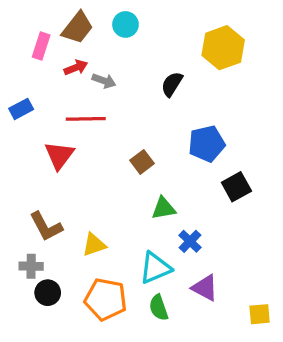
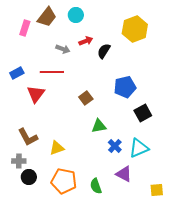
red arrow: (76, 68) -> (86, 41), moved
blue rectangle: (21, 109) -> (17, 73), moved
cyan triangle: (155, 268) -> (139, 148), moved

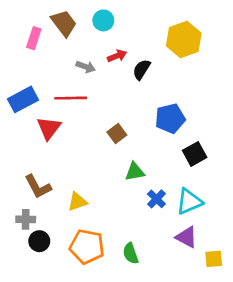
brown trapezoid: (47, 17) -> (64, 23), turned -75
blue rectangle: (17, 73) -> (23, 99), size x1.5
purple triangle: (124, 174) -> (186, 237), moved

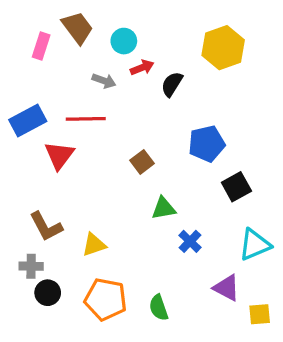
cyan circle: (103, 20) -> (124, 41), moved
cyan triangle: (189, 202) -> (255, 245), moved

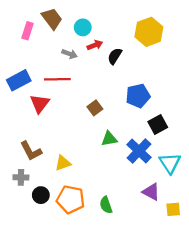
blue cross: (190, 241) -> (139, 151), moved, size x1.6
cyan triangle: (255, 245) -> (170, 163), turned -40
black circle: (48, 293) -> (41, 195), moved

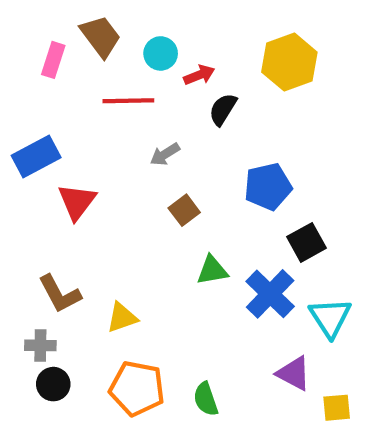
red arrow: (95, 45) -> (199, 75), moved
gray arrow: (69, 54) -> (165, 154), moved, turned 128
red line: (57, 79) -> (128, 101), moved
black circle: (41, 195) -> (53, 384), moved

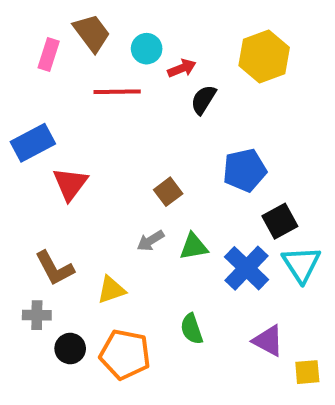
gray arrow: (165, 154) -> (151, 241), moved
cyan triangle: (330, 318) -> (301, 264), moved
black circle: (53, 384) -> (70, 348), moved
green semicircle: (206, 399) -> (192, 329), moved

